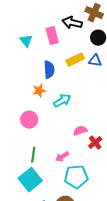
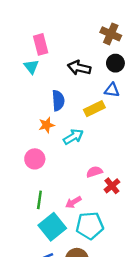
black arrow: (72, 23) -> (79, 68), moved
pink rectangle: (52, 36) -> (41, 44), moved
yellow rectangle: (75, 60) -> (94, 109), moved
cyan square: (30, 180) -> (52, 227), moved

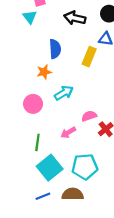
yellow rectangle: (94, 109) -> (89, 57), turned -42
cyan arrow: (73, 137) -> (64, 93), moved
pink arrow: (73, 202) -> (68, 132), moved

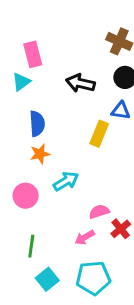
cyan triangle: (30, 17) -> (21, 82), turned 32
blue semicircle: (55, 49) -> (37, 124), moved
pink arrow: (68, 132) -> (85, 237), moved
cyan square: (50, 168) -> (47, 279), size x0.7

